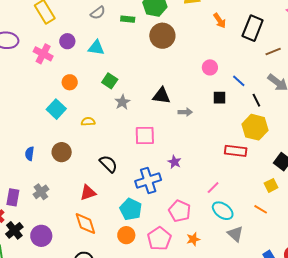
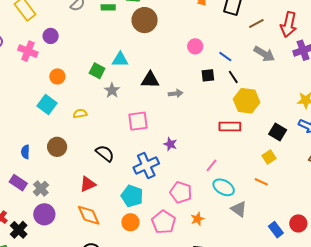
cyan triangle: (96, 48) -> (120, 60), moved
black line: (256, 100) -> (233, 77), moved
purple rectangle: (13, 197) -> (18, 183), moved, turned -60
purple circle: (41, 236) -> (44, 214), moved

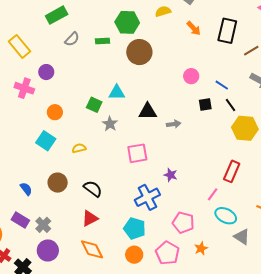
red rectangle: (230, 126) -> (232, 171), moved, turned -65
blue semicircle: (25, 152) -> (26, 189), turned 144
black semicircle: (105, 153) -> (93, 189), moved

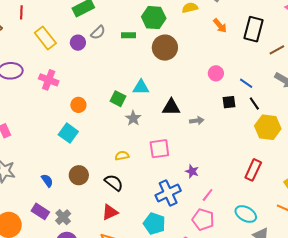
purple circle: (46, 72) -> (78, 43), moved
yellow semicircle: (79, 148) -> (122, 156), moved
pink line: (213, 194) -> (208, 195), moved

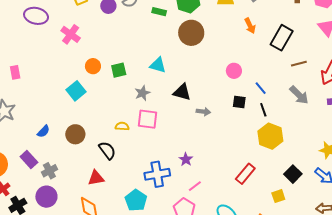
green square: (118, 99) -> (119, 70), moved, turned 35
pink square: (159, 149) -> (148, 119), moved
blue semicircle: (47, 181) -> (43, 131), turned 64

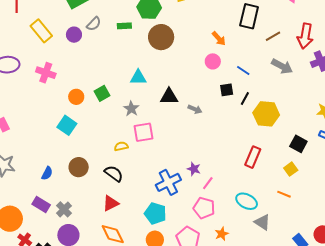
orange arrow: (250, 26) -> (219, 38), moved
black line: (263, 110) -> (245, 99), moved, turned 64
gray arrow: (203, 112) -> (195, 109), turned 32
purple star: (186, 159) -> (194, 169), moved

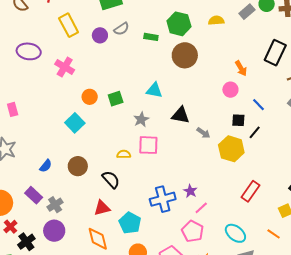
yellow hexagon: (266, 114) -> (231, 149), moved
cyan pentagon: (155, 213) -> (130, 223), moved

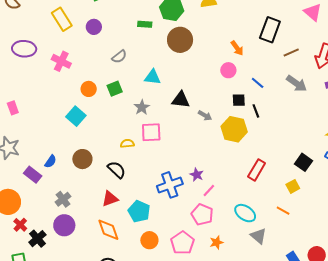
gray semicircle: (121, 29) -> (119, 57), moved
black line: (255, 132) -> (256, 111), turned -56
purple rectangle: (34, 195) -> (33, 175), moved

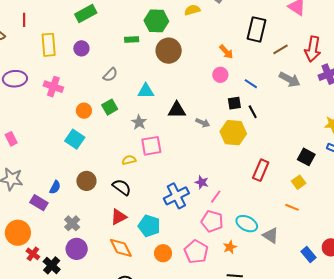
yellow rectangle: (62, 19) -> (49, 45), turned 35
cyan ellipse: (245, 213) -> (247, 224), moved

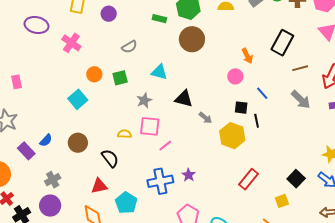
pink line: (216, 197) -> (165, 146), moved

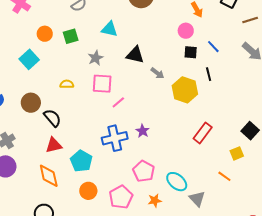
black square: (241, 108) -> (191, 52), moved
yellow semicircle: (124, 134) -> (67, 84), moved
black semicircle: (110, 158) -> (52, 118), moved

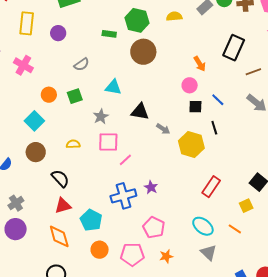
brown circle: (31, 103) -> (36, 152), moved
cyan ellipse: (177, 182) -> (203, 226), moved
pink pentagon: (121, 197) -> (132, 254), turned 30

